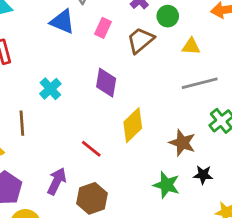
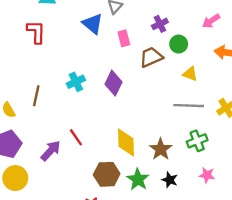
pink rectangle: (103, 28) -> (124, 38), turned -56
cyan cross: (50, 89) -> (76, 82), moved
yellow diamond: (133, 125) -> (126, 142), moved, turned -64
red line: (91, 149) -> (76, 137), moved
brown hexagon: (92, 198) -> (107, 174), moved

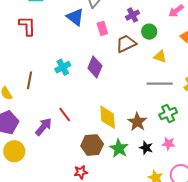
pink star: (207, 175) -> (169, 144), moved

